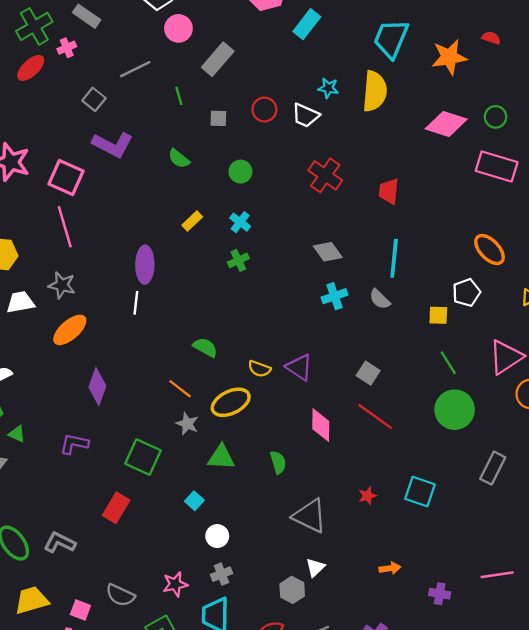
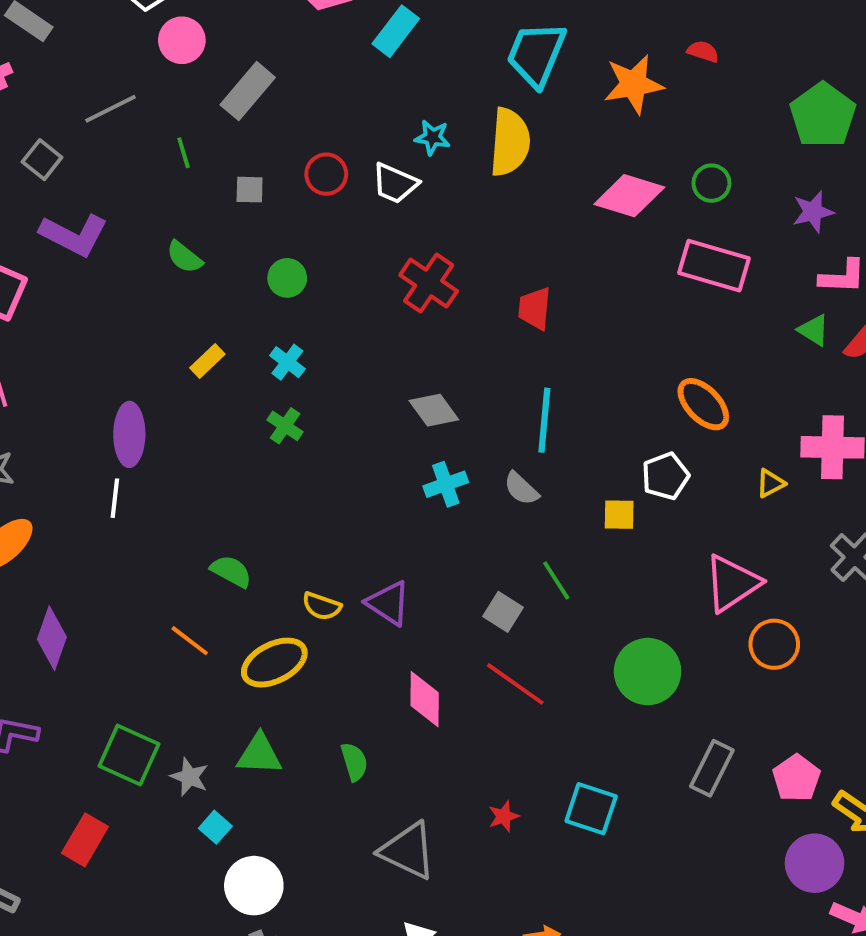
green cross: (238, 260) -> (285, 426), turned -30
green line: (448, 363) -> (556, 580), moved
gray star: (187, 424) -> (189, 777), moved
white circle: (217, 536) -> (254, 886), size x1.5

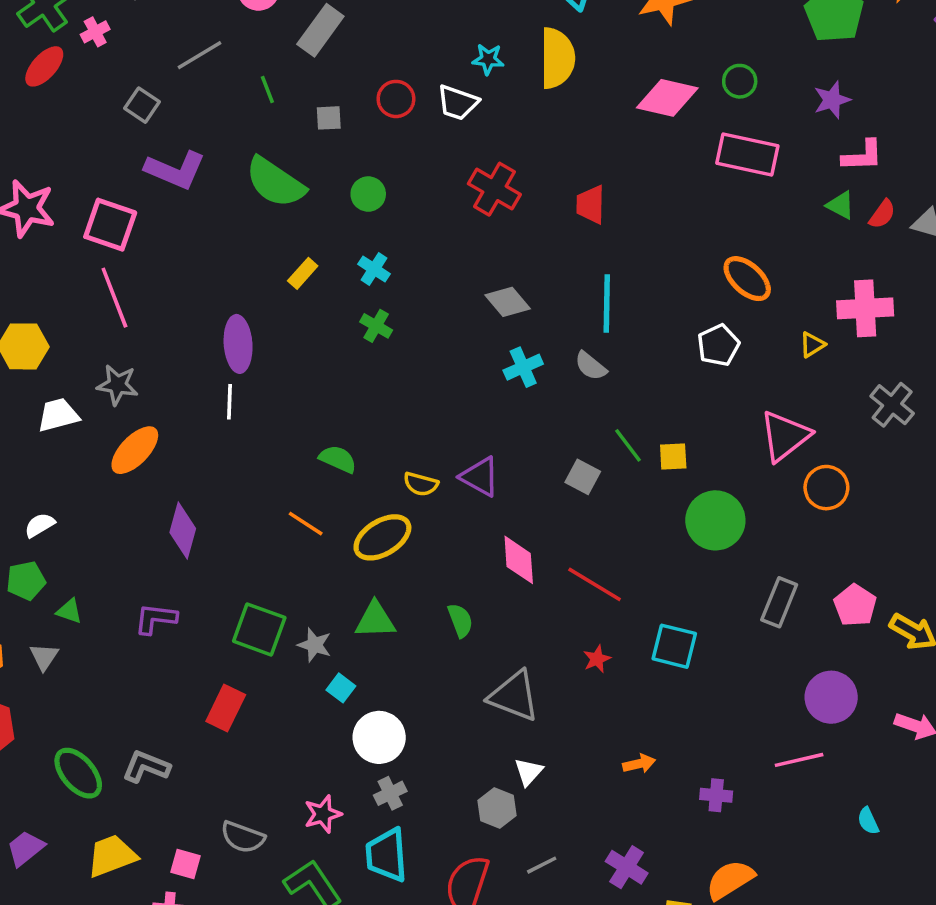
green semicircle: (184, 257) -> (275, 182), size x1.8
yellow square: (619, 515) -> (673, 456), moved
red line: (515, 684) -> (595, 584), moved
purple circle: (815, 863) -> (831, 697), moved

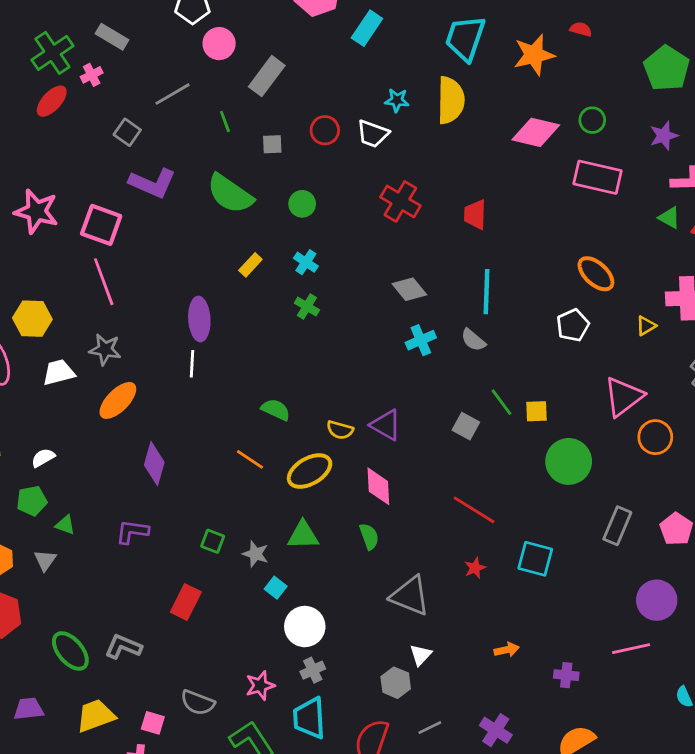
pink diamond: (519, 560) -> (378, 486), moved
green square: (259, 629) -> (213, 541), size x0.6
purple trapezoid: (26, 848) -> (29, 709), turned 32

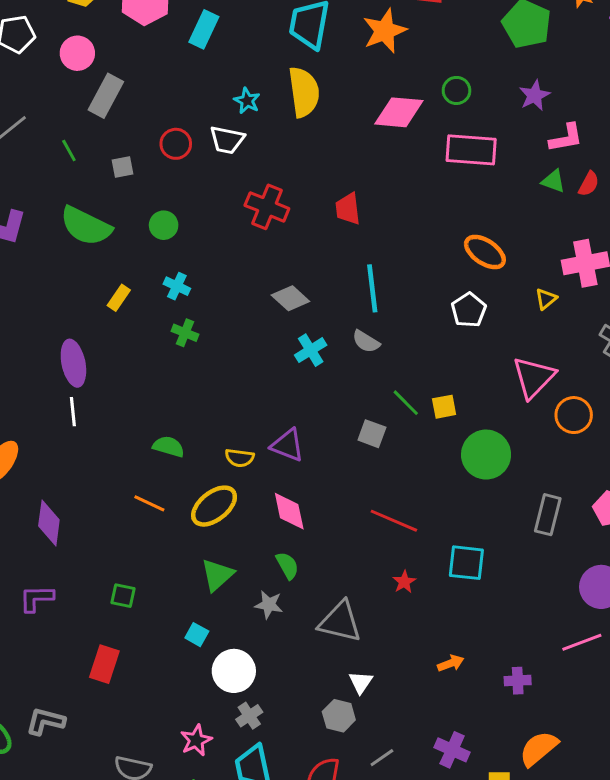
pink circle: (219, 44) -> (77, 53), moved
cyan star: (397, 100) -> (247, 101), turned 30
green triangle: (303, 535) -> (217, 575), turned -32
gray star: (256, 554) -> (269, 605), moved

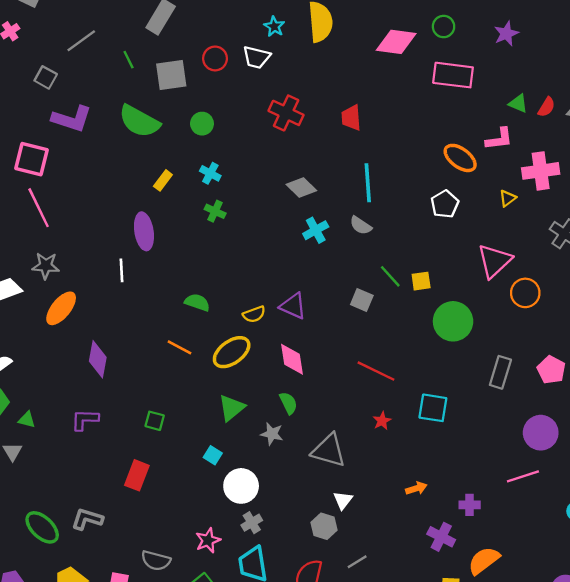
pink L-shape: (566, 138) -> (499, 139), moved
gray square: (123, 167) -> (171, 75), size x1.8
purple ellipse: (73, 363) -> (144, 231), moved
yellow semicircle: (240, 458) -> (254, 314), turned -30
purple cross: (452, 750) -> (441, 537), moved

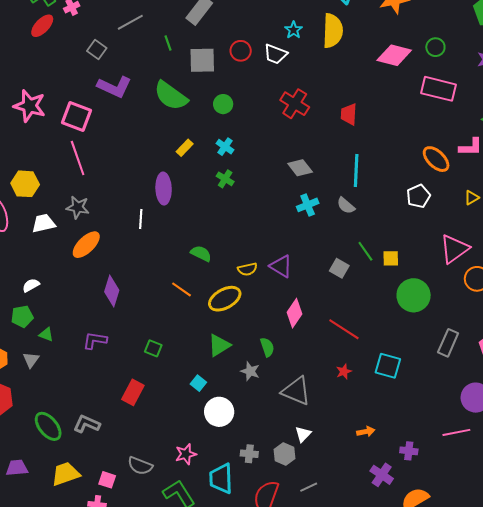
pink diamond: (292, 359) -> (295, 313), moved, turned 36
gray cross: (252, 523) -> (249, 454), moved, turned 30

